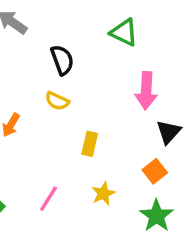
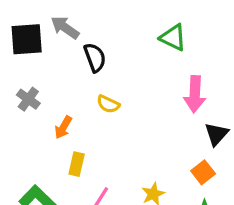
black semicircle: (62, 60) -> (95, 58), moved
yellow rectangle: (90, 144) -> (77, 164), moved

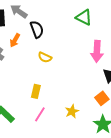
orange arrow: (63, 127) -> (15, 40), moved
yellow rectangle: (77, 164) -> (36, 91), moved

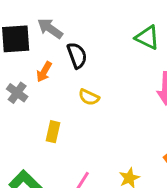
yellow rectangle: (36, 91) -> (53, 132), moved

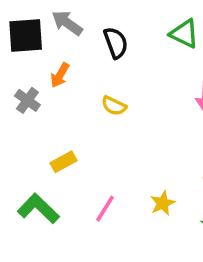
black semicircle: (77, 55) -> (116, 43), moved
yellow rectangle: (53, 132) -> (64, 162), moved, turned 48

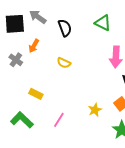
yellow rectangle: (64, 162) -> (36, 94), turned 56
yellow star: (163, 203) -> (95, 110), moved

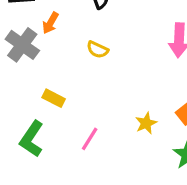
gray cross: (16, 60) -> (22, 45), size x1.5
green L-shape: (22, 120) -> (32, 139), turned -100

